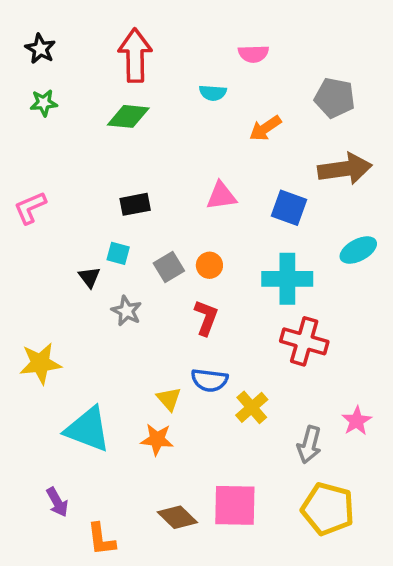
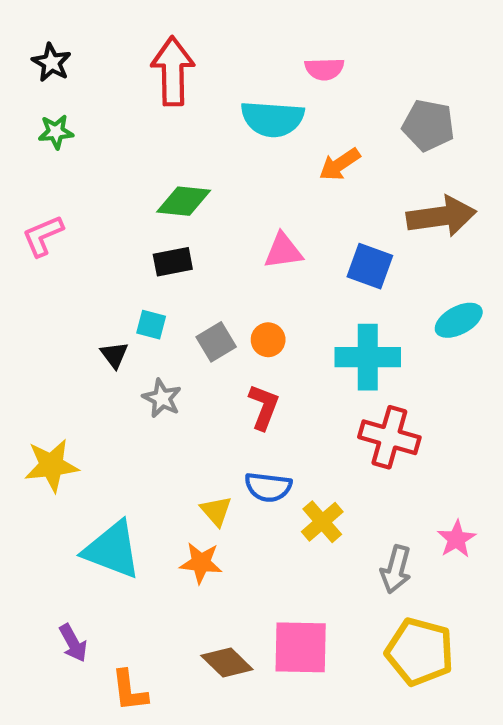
cyan semicircle: (213, 93) -> (272, 119), size x1.8
green diamond: (128, 116) -> (184, 201), moved
pink L-shape: (30, 208) -> (43, 236), moved

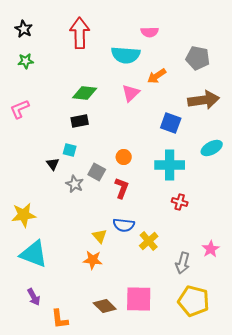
pink triangle: (283, 251) -> (131, 93), moved, turned -36
gray square: (216, 342) -> (97, 172), moved, turned -30
red cross: (389, 437) -> (180, 202), size x0.6
cyan triangle: (112, 550) -> (34, 254), moved

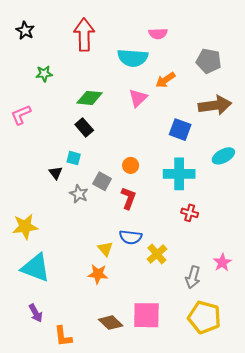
green star: (26, 61) -> (44, 74), moved
black rectangle: (80, 121) -> (84, 127), turned 60

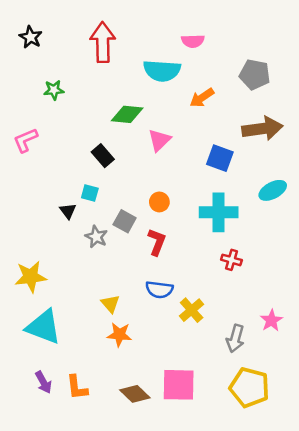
green diamond: (89, 98) -> (127, 114), moved
pink triangle: (138, 98) -> (159, 140), moved
yellow triangle: (105, 249) -> (110, 304), moved
orange L-shape: (63, 336) -> (77, 387), moved

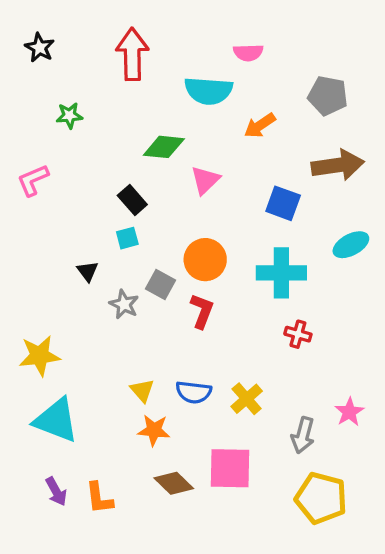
cyan square: (90, 193) -> (127, 238), moved, turned -30
orange circle: (159, 202) -> (205, 260), size x1.6
blue semicircle: (159, 290) -> (194, 392), moved
pink square: (179, 385) -> (230, 468), moved
brown diamond: (135, 394) -> (174, 483), moved

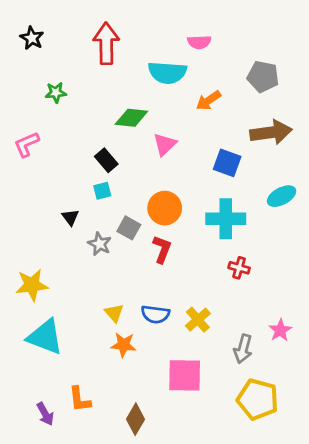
brown diamond: (174, 483) -> (135, 419), moved, turned 76
purple arrow: (56, 491) -> (45, 414), moved

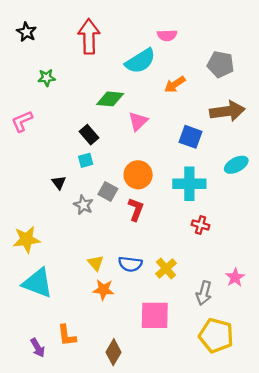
cyan semicircle: (167, 73) -> (140, 61), turned -36

